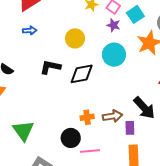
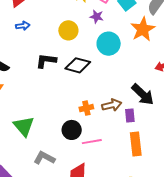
purple star: (113, 25) -> (97, 17), moved
black diamond: (82, 74) -> (78, 65), turned 30

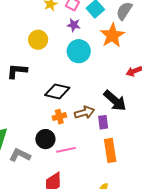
purple star: (97, 17) -> (74, 25), moved
black diamond: (78, 65) -> (57, 91), moved
gray L-shape: (44, 158) -> (20, 155), moved

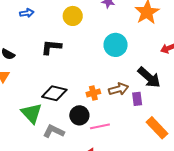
cyan circle: (79, 51) -> (116, 45), moved
black diamond: (57, 91) -> (54, 93), moved
orange rectangle: (110, 150) -> (157, 128), moved, turned -35

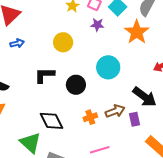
black diamond: (54, 93) -> (51, 121), turned 55
black circle: (79, 115) -> (76, 85), moved

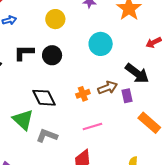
black L-shape: (44, 75) -> (24, 53), moved
black circle: (76, 85) -> (52, 55), moved

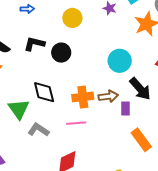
cyan circle: (101, 44) -> (120, 61), moved
orange cross: (83, 94) -> (83, 97), size x1.5
pink line: (92, 126) -> (76, 123), moved

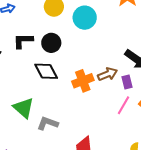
cyan circle: (120, 61) -> (85, 18), moved
black diamond: (44, 92) -> (46, 71), moved
pink line: (76, 123) -> (124, 105), moved, turned -42

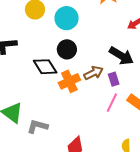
black circle: (51, 43) -> (67, 49), moved
black diamond: (46, 71) -> (45, 67), moved

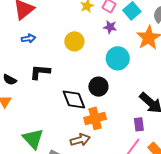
cyan circle: (67, 18) -> (118, 58), moved
brown arrow: (93, 73) -> (80, 140), moved

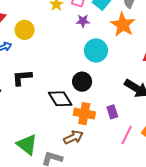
yellow circle: (74, 41) -> (25, 30), moved
orange cross: (95, 118) -> (84, 114), turned 35
purple rectangle: (139, 124) -> (112, 112), moved

